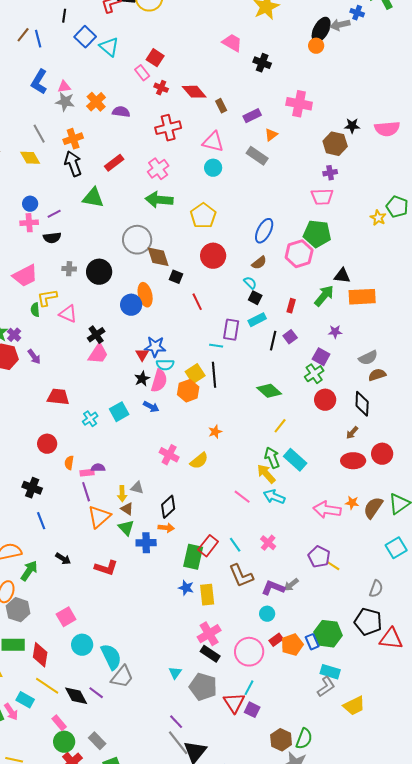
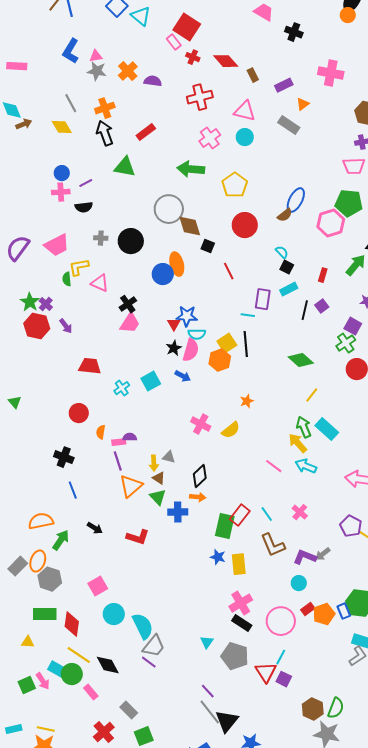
red square: (155, 58) -> (187, 27), size x1.5
pink cross: (158, 169) -> (210, 138), moved
brown semicircle: (259, 263) -> (285, 215), moved
purple line: (96, 693) -> (149, 662), moved
green circle: (64, 742) -> (72, 674), moved

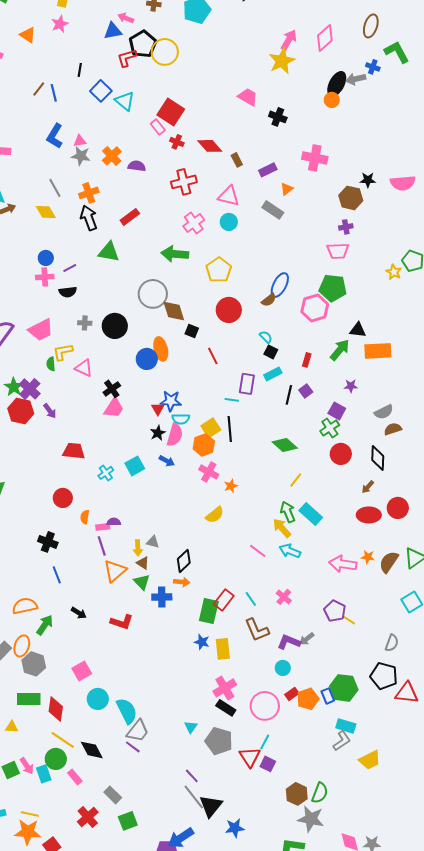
purple cross: (46, 304) -> (30, 389), size x1.5
pink cross: (201, 424) -> (209, 472), moved
cyan rectangle: (57, 669) -> (44, 774), moved, turned 42

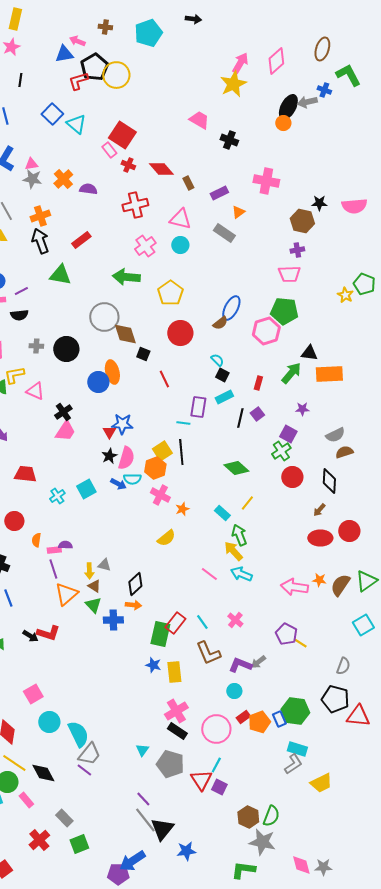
black line: (80, 70) -> (20, 80), moved
cyan semicircle: (181, 419) -> (132, 479), moved
cyan rectangle: (311, 514) -> (222, 513), moved, size x0.7
red L-shape: (122, 622) -> (48, 633), moved

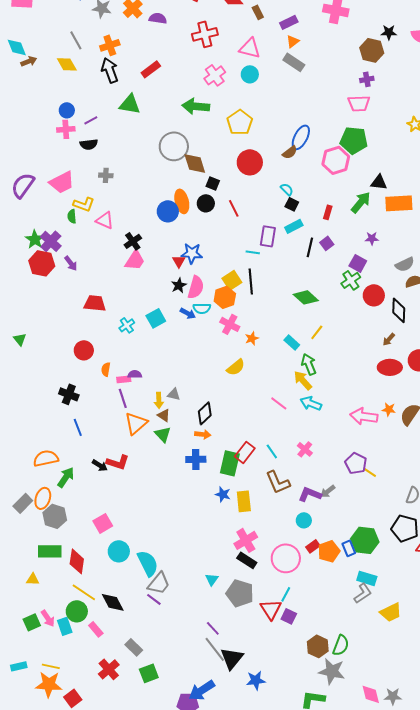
orange triangle: (238, 212) -> (293, 41), moved
black circle: (66, 349) -> (206, 203), moved, size x0.7
yellow L-shape: (14, 375) -> (84, 204), turned -150
red circle: (292, 477) -> (374, 295), moved
blue cross: (113, 620) -> (196, 459), moved

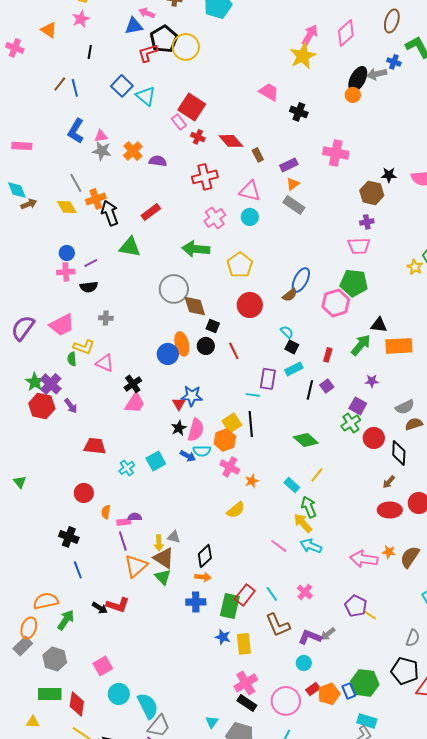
orange cross: (110, 45) -> (96, 199), moved
brown triangle: (164, 415) -> (164, 558), size x1.6
orange ellipse: (43, 498) -> (29, 628), moved

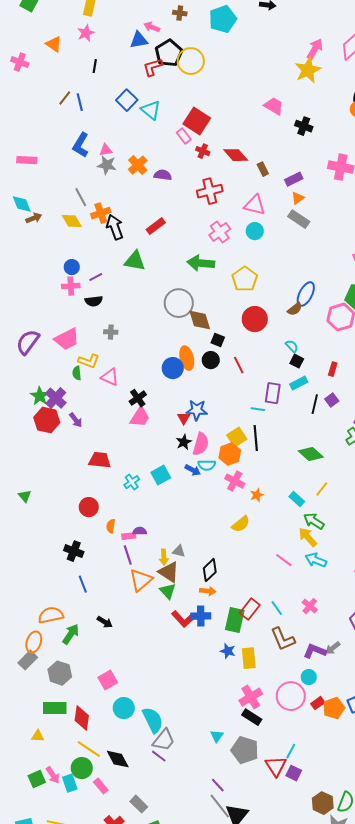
green arrow: (309, 507) -> (314, 521), turned -35
red L-shape: (118, 605) -> (183, 619), moved, turned 30
pink circle: (286, 701) -> (291, 696), moved

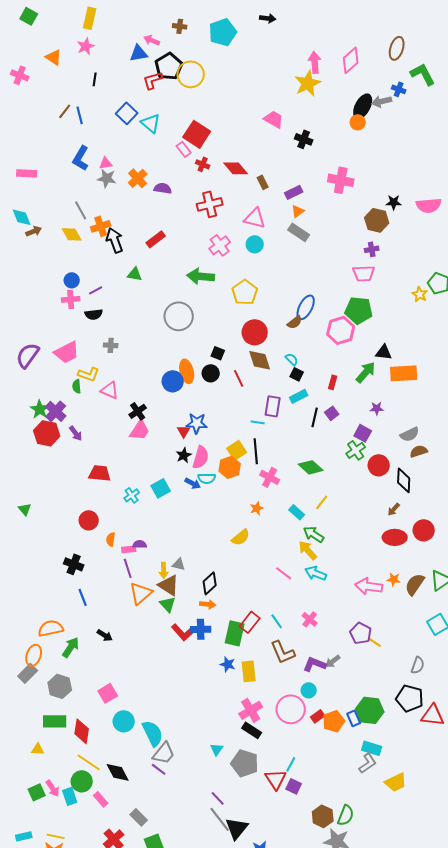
pink arrow: (315, 49) -> (315, 62), turned -35
green triangle: (135, 261) -> (135, 274), size x0.7
brown diamond: (200, 320) -> (260, 360), moved
pink cross: (235, 481) -> (270, 477), moved

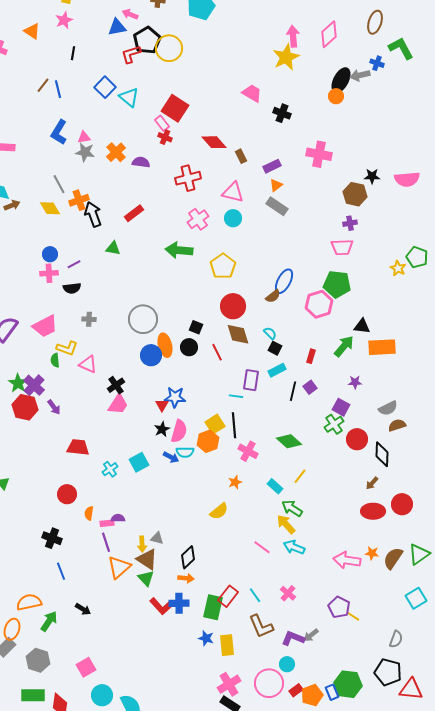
red cross: (203, 164) -> (165, 137), moved
gray circle: (179, 316) -> (143, 319), moved

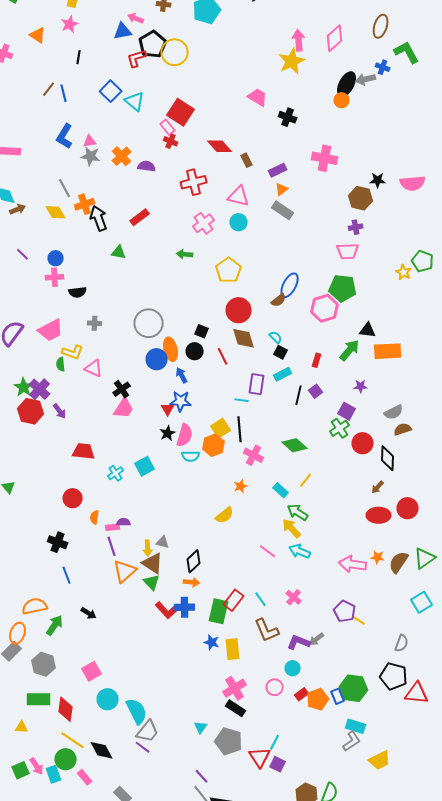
green arrow: (179, 250) -> (185, 254), size x0.6
purple line: (74, 264) -> (23, 254), moved, turned 72
blue arrow: (171, 457) -> (182, 375), moved, turned -147
pink circle: (269, 683) -> (275, 687), size x0.6

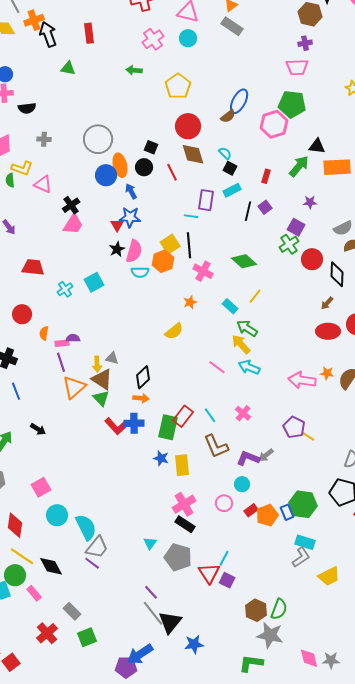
red rectangle: (140, 217) -> (89, 33), turned -60

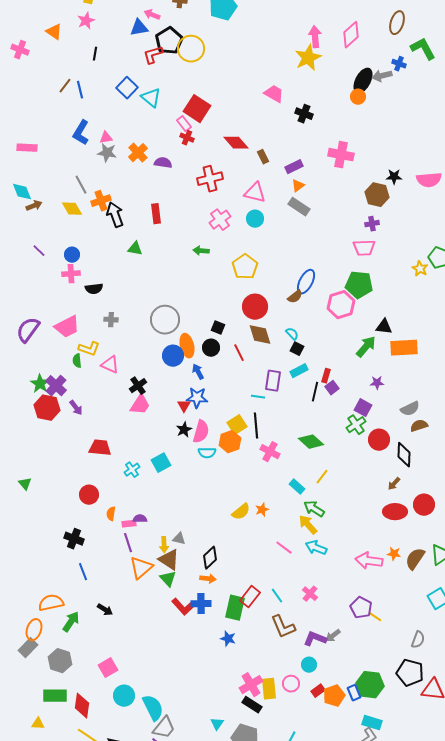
red rectangle: (266, 176) -> (326, 376), moved
orange star: (190, 302) -> (262, 510), moved
yellow rectangle: (182, 465) -> (269, 689), moved

